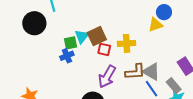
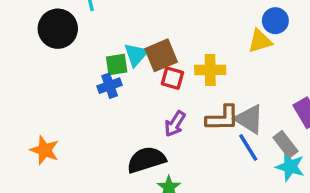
purple arrow: (107, 77) -> (175, 124), size x0.7

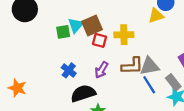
blue cross: (110, 86) -> (69, 70), moved, turned -32
gray triangle: (249, 119) -> (150, 66), turned -42

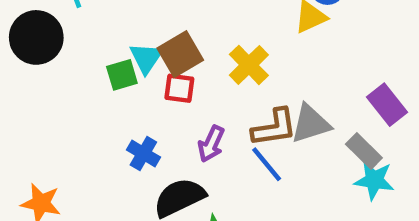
yellow cross: (124, 35) -> (249, 65), turned -36
red square: (99, 40) -> (179, 88), moved
blue line: (149, 85) -> (267, 164), moved

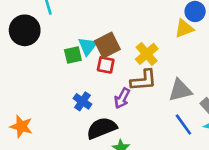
brown L-shape: (274, 128) -> (144, 80), moved
blue line: (267, 164) -> (183, 125), moved

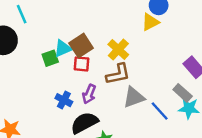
cyan triangle: (88, 46) -> (63, 48), turned 36
gray triangle: (180, 90) -> (134, 97), moved
purple arrow: (122, 98) -> (89, 94), moved

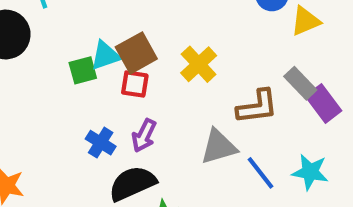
yellow triangle: (150, 22) -> (305, 21), moved
brown L-shape: (118, 74) -> (257, 107), moved
gray rectangle: (183, 93) -> (300, 83), moved

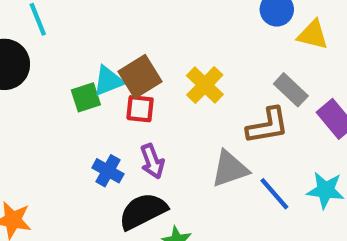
yellow triangle: (305, 21) -> (313, 35), turned 40
gray rectangle: (300, 83) -> (291, 90), moved
purple arrow: (144, 136) -> (152, 161), turned -44

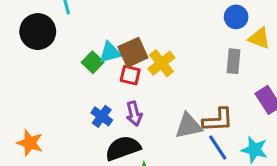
yellow cross: (205, 85) -> (161, 63), moved
gray rectangle: (291, 90) -> (234, 61), moved, turned 45
green square: (86, 97) -> (93, 62), turned -35
brown L-shape: (268, 126) -> (218, 120), moved

